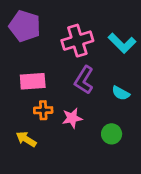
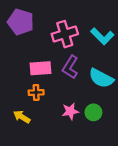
pink rectangle: (33, 81) -> (40, 68), moved
cyan semicircle: (121, 93) -> (101, 78), size x1.6
pink star: (72, 118) -> (70, 111), moved

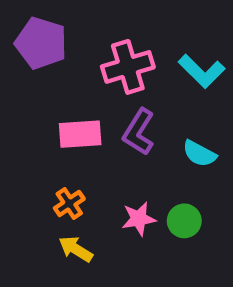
cyan semicircle: (101, 78) -> (199, 154), size x0.7
orange cross: (36, 93) -> (69, 204), moved, turned -32
yellow arrow: (22, 117) -> (76, 249), moved

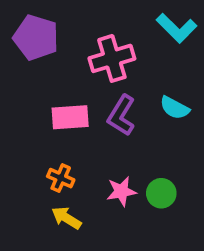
cyan L-shape: (202, 71) -> (176, 28), moved
cyan semicircle: (199, 154) -> (175, 108), moved
orange cross: (69, 204) -> (61, 178), turned -32

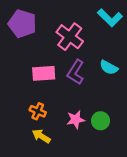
pink cross: (112, 58) -> (70, 37), turned -36

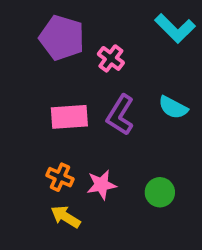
purple pentagon: (22, 24) -> (62, 38), moved
pink cross: (70, 37) -> (111, 58), size x0.6
pink star: (76, 120) -> (101, 185), moved

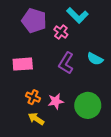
cyan L-shape: (175, 28) -> (77, 15), moved
pink rectangle: (69, 117) -> (23, 64), moved
green circle: (160, 192) -> (88, 105), size x1.6

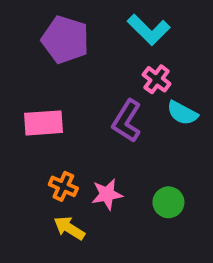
pink cross: (61, 32) -> (157, 79), moved
green circle: (88, 105) -> (168, 202), size x0.6

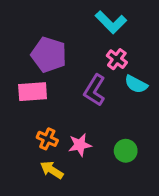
purple pentagon: (65, 40) -> (49, 55), moved

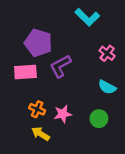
pink cross: (117, 59) -> (107, 53), moved
cyan semicircle: (136, 84) -> (107, 87), moved
purple L-shape: (95, 90) -> (60, 66), moved, turned 30

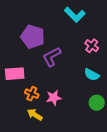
pink rectangle: (25, 72) -> (15, 74), moved
green circle: (99, 119) -> (97, 103), moved

